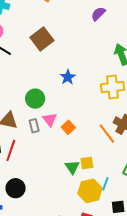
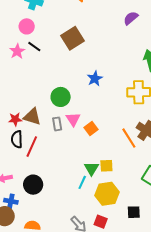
cyan line: (105, 184) -> (82, 182), moved

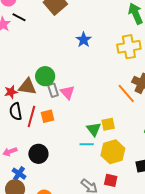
green circle: (61, 97) -> (45, 76), moved
pink triangle: (73, 119) -> (68, 92), moved
orange square: (91, 128) -> (48, 116), moved, turned 32
cyan line: (82, 182) -> (87, 144), turned 72
blue cross: (11, 201) -> (19, 174), turned 32

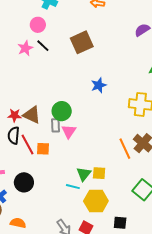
green circle: (45, 76) -> (62, 111), moved
red line: (31, 116) -> (27, 145), turned -60

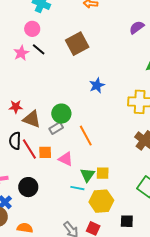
red star: (15, 115) -> (16, 107), moved
gray rectangle: (55, 125) -> (56, 128), turned 64
pink triangle: (69, 131) -> (66, 159), moved, turned -35
orange line: (125, 149) -> (86, 136), moved

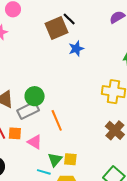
black line: (39, 49) -> (69, 19), moved
blue star: (97, 85) -> (76, 49), moved
gray rectangle: (56, 128) -> (28, 110), size x1.5

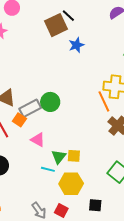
green circle: (35, 96) -> (50, 102), moved
orange line: (57, 120) -> (104, 101), moved
orange square: (15, 133) -> (19, 120), moved, turned 32

